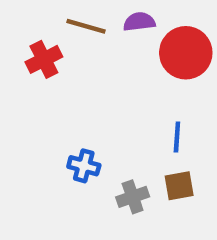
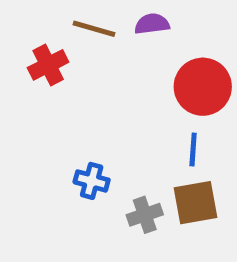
red circle: (186, 53) -> (203, 87), moved
brown square: (179, 186) -> (195, 203), size x1.4

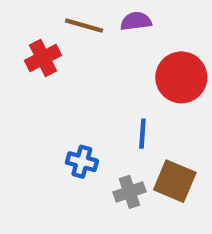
blue line: (193, 150) -> (142, 134), moved
brown square: (195, 203) -> (175, 181), turned 33

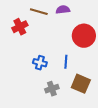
blue cross: (82, 162) -> (40, 63), moved
gray cross: (129, 192) -> (52, 89), moved

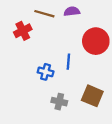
blue line: (66, 62) -> (68, 62), moved
gray cross: (52, 89) -> (59, 102), turned 32

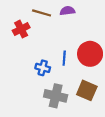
red circle: (96, 41) -> (90, 54), moved
gray cross: (59, 102) -> (56, 96), size x1.5

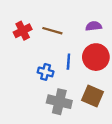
purple semicircle: (67, 11) -> (94, 26), moved
brown line: (42, 13) -> (52, 31), moved

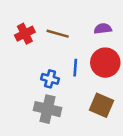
gray cross: (59, 102) -> (48, 109), moved

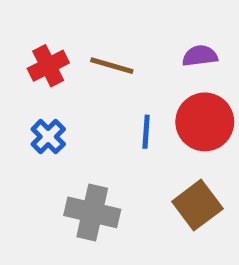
blue cross: (50, 79) -> (48, 137), moved, turned 30
brown square: (102, 105) -> (197, 205), turned 30

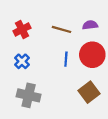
brown line: (112, 66) -> (62, 29), moved
gray cross: (92, 212) -> (29, 95), moved

